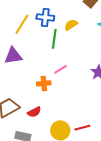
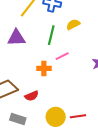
yellow semicircle: (71, 25) -> (73, 24), moved
green line: (54, 39) -> (51, 35), moved

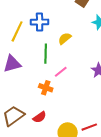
orange cross: (44, 68) -> (46, 88), turned 32

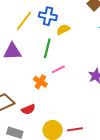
yellow semicircle: (65, 38) -> (63, 30), moved

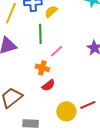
red semicircle: (28, 109) -> (48, 85), moved

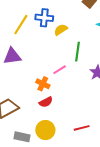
green line: (40, 34) -> (78, 52), moved
yellow circle: (66, 111) -> (45, 130), moved

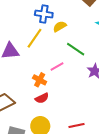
yellow line: (21, 25) -> (35, 38), moved
green line: (78, 52) -> (76, 49), turned -66

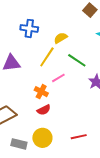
blue cross: (44, 14) -> (29, 28), moved
yellow line: (35, 38) -> (47, 57), moved

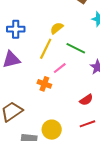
blue cross: (29, 28) -> (16, 29), moved
red semicircle: (44, 110) -> (86, 100), moved

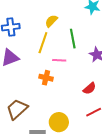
green line: (76, 48) -> (73, 39), turned 60
pink line: (60, 68) -> (59, 60), turned 48

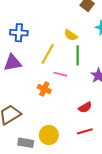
yellow semicircle: (51, 21) -> (71, 35), moved, turned -112

